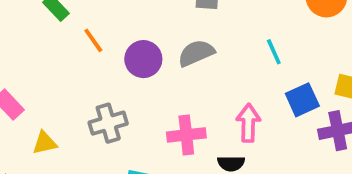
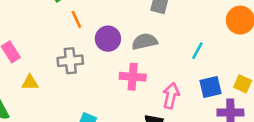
cyan line: (274, 52) -> (197, 51), turned 42
gray cross: (108, 123) -> (70, 61), moved
pink cross: (186, 135) -> (133, 77), moved

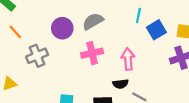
orange line: (76, 19) -> (15, 32), moved
blue square: (210, 87) -> (156, 30), moved

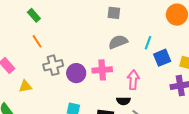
gray semicircle: (93, 21) -> (118, 42), moved
purple circle: (62, 28) -> (76, 73), moved

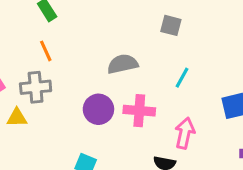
gray semicircle: (118, 42) -> (123, 64), moved
cyan line: (148, 43) -> (182, 78), moved
gray cross: (53, 65) -> (36, 87), moved

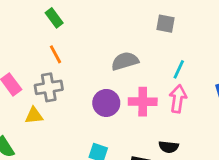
pink arrow: (185, 133) -> (178, 99), moved

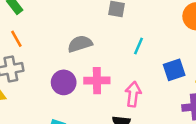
cyan line: (179, 69) -> (139, 46), moved
pink arrow: (178, 99) -> (133, 94), moved

